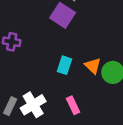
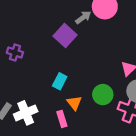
orange triangle: (93, 66) -> (74, 103), moved

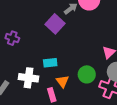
cyan rectangle: (60, 81) -> (50, 63), turned 56
white cross: (26, 113) -> (29, 78), moved, turned 30

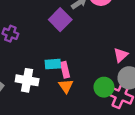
green circle: (87, 74) -> (104, 87), moved
pink rectangle: (52, 95) -> (65, 70), moved

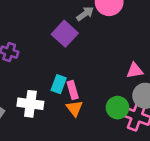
pink triangle: (121, 55) -> (135, 71), turned 35
cyan rectangle: (53, 64) -> (59, 84), turned -63

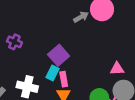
purple square: (65, 34) -> (59, 55), moved

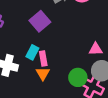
purple square: (59, 55) -> (40, 21), moved

